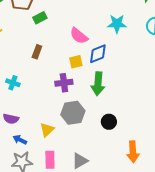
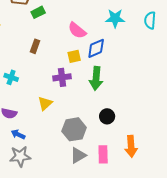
gray hexagon: (73, 113) -> (74, 129), moved
yellow triangle: (47, 130) -> (45, 103), moved
pink rectangle: (50, 160) -> (103, 154), moved

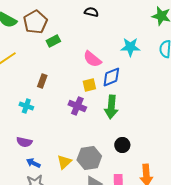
brown rectangle: (35, 46) -> (42, 81), moved
purple cross: (62, 77) -> (77, 106), turned 30
yellow triangle: (45, 103) -> (64, 162), moved

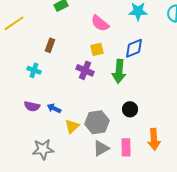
blue diamond: (111, 77) -> (134, 48), moved
blue arrow: (33, 163) -> (54, 108), moved

